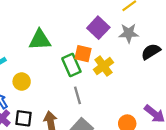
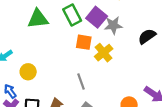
gray star: (129, 33) -> (113, 25), moved
green triangle: (40, 40) -> (38, 19), moved
green rectangle: (71, 65) -> (72, 15), moved

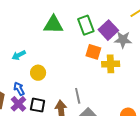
yellow cross: (104, 53) -> (111, 64), turned 30
gray line: (81, 82) -> (78, 96), moved

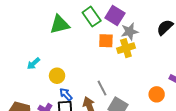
gray star: (123, 40) -> (130, 31), moved
blue arrow: (19, 89) -> (66, 94), moved

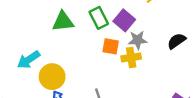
cyan arrow: (34, 64) -> (29, 60), size x1.5
yellow circle: (57, 76) -> (52, 77), size x1.5

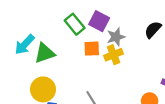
green triangle: (63, 22) -> (45, 53), moved
cyan arrow: (29, 60) -> (25, 45), moved

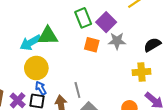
cyan arrow: (25, 45) -> (31, 43), moved
yellow cross: (113, 55) -> (141, 72), moved

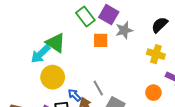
green triangle: (48, 36) -> (56, 43), turned 50
yellow cross: (141, 72) -> (156, 54), turned 36
blue arrow: (41, 88) -> (74, 95), moved

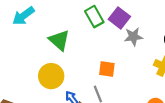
orange square: (101, 40) -> (107, 69), moved
cyan arrow: (41, 54) -> (23, 16), moved

